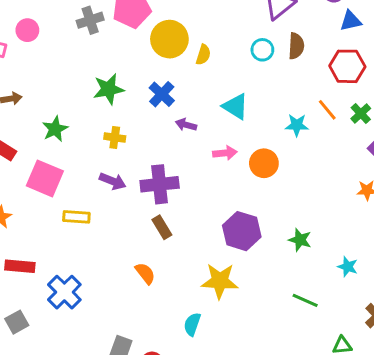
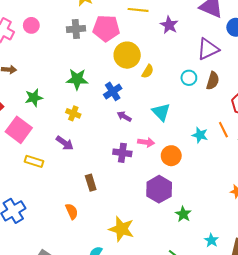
purple cross: (160, 184) -> (122, 153), moved, size x0.7
purple hexagon: (242, 231) -> (159, 189), moved

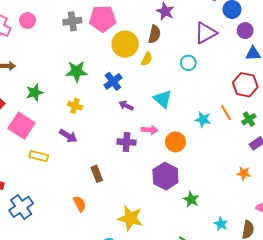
brown semicircle: (213, 81) -> (154, 34), moved

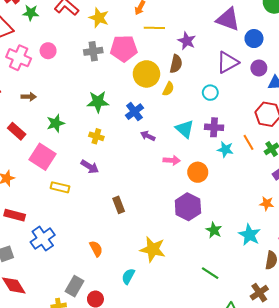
purple circle: (245, 31) -> (259, 68), moved
purple cross: (126, 142) -> (214, 127), moved
orange semicircle: (80, 204) -> (96, 249), moved
cyan star: (221, 224) -> (249, 235), moved, size x1.5

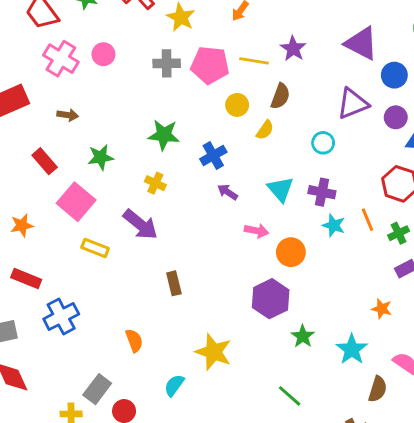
yellow line: (154, 28) -> (254, 61), moved
purple star: (187, 41) -> (293, 49), moved
yellow circle: (146, 74) -> (237, 105), size x0.6
purple arrow: (90, 167) -> (140, 224), size x1.4

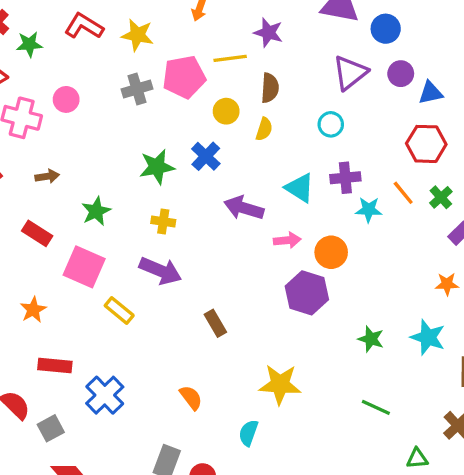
blue cross: (213, 156) -> (206, 156), moved
purple arrow: (228, 192) -> (244, 208), size x1.6
yellow rectangle: (95, 248) -> (119, 310), turned 35
purple hexagon: (271, 299) -> (307, 293), moved

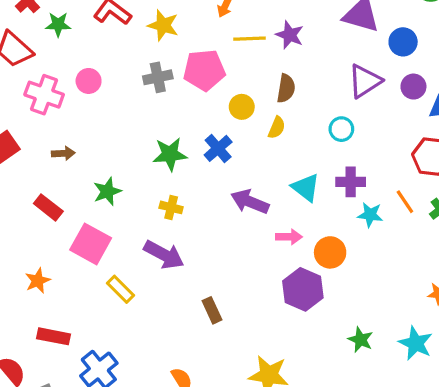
yellow line: (230, 58) -> (249, 39), moved

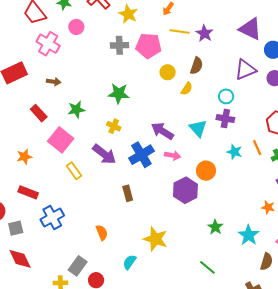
pink circle: (89, 81) -> (76, 27), moved
blue cross: (218, 148) -> (141, 155), moved, size x1.4
purple cross: (351, 182) -> (225, 119), moved
pink arrow: (289, 237) -> (173, 155), moved

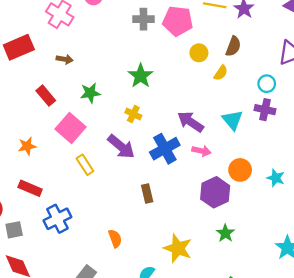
green star: (119, 94) -> (141, 76), turned 30
cyan star: (234, 152) -> (276, 178), moved
green star: (215, 227) -> (225, 233), moved

